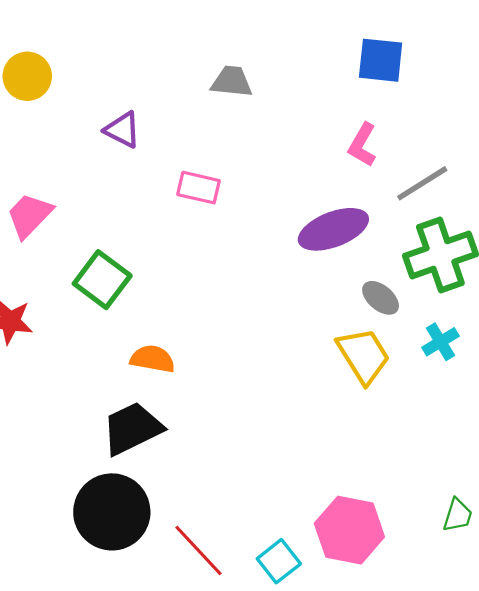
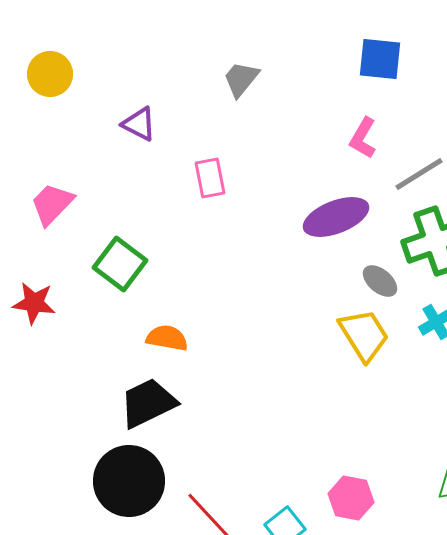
gray trapezoid: (232, 82) -> (241, 79), turned -57
pink rectangle: (199, 188) -> (210, 178), turned 66
pink hexagon: (349, 530) -> (351, 498), size x0.7

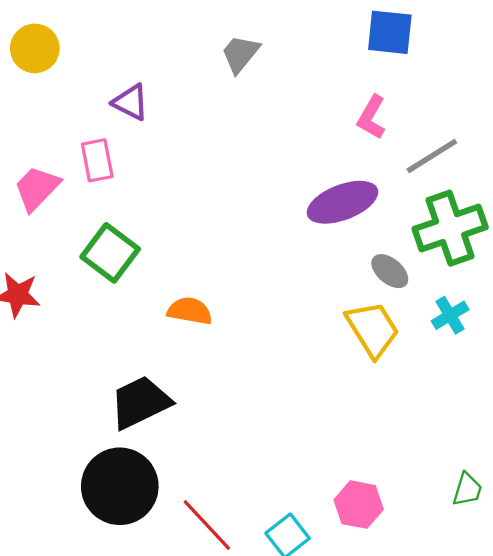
pink rectangle: (210, 178) -> (97, 160), moved
orange semicircle: (167, 338) -> (190, 311), moved

